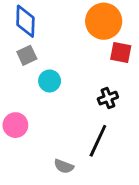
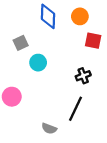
blue diamond: (25, 21) -> (48, 16), moved
orange circle: (104, 21) -> (80, 16), size x0.6

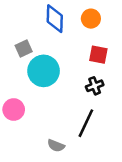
red square: (93, 41) -> (98, 55), moved
cyan circle: (38, 63) -> (44, 71), size x1.6

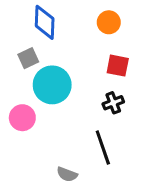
blue diamond: (55, 19) -> (45, 22), moved
pink circle: (14, 110) -> (22, 118), moved
black line: (86, 123) -> (103, 147), turned -44

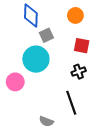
gray square: (28, 58) -> (46, 35), moved

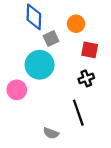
orange circle: (75, 15) -> (76, 24), moved

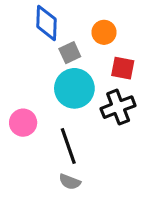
cyan circle: (40, 65) -> (74, 88), moved
black cross: (86, 78) -> (118, 107), size x1.5
black line: (78, 113) -> (68, 146), moved

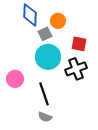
orange circle: (104, 32) -> (58, 21), moved

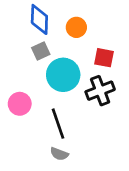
gray square: (45, 34) -> (41, 51), moved

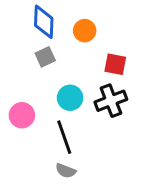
cyan circle: (63, 75) -> (70, 98), moved, size x0.7

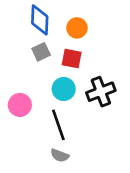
red square: (115, 64) -> (72, 58), moved

